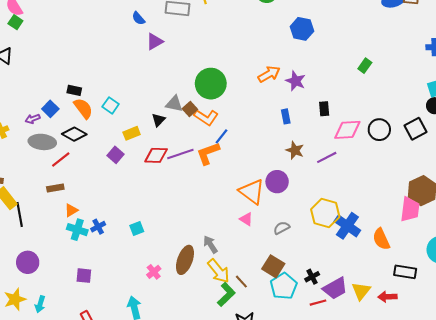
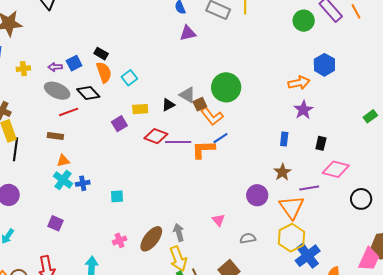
orange arrow: (269, 74) -> (299, 83), moved
black circle: (379, 130) -> (361, 199), moved
orange triangle: (252, 192) -> (292, 207), moved

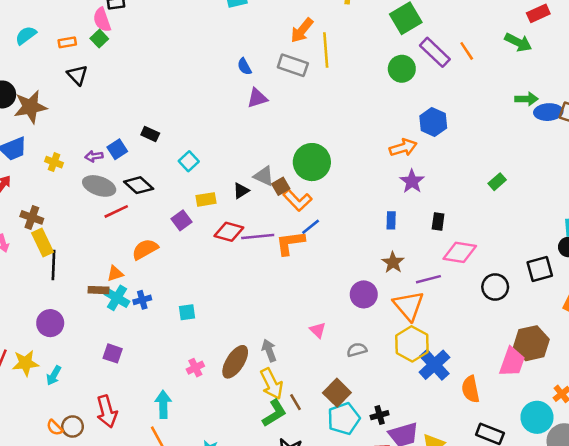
yellow cross: (23, 69) -> (54, 162), turned 32
orange semicircle: (104, 72) -> (145, 249), moved, turned -95
brown rectangle: (55, 136) -> (99, 290), moved

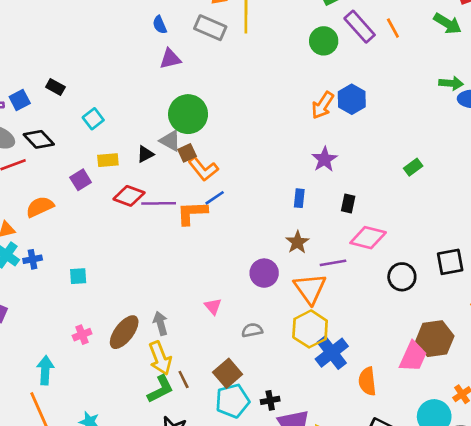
orange arrow: (403, 148) -> (323, 105), moved, turned 136
green circle: (312, 162) -> (188, 114), moved

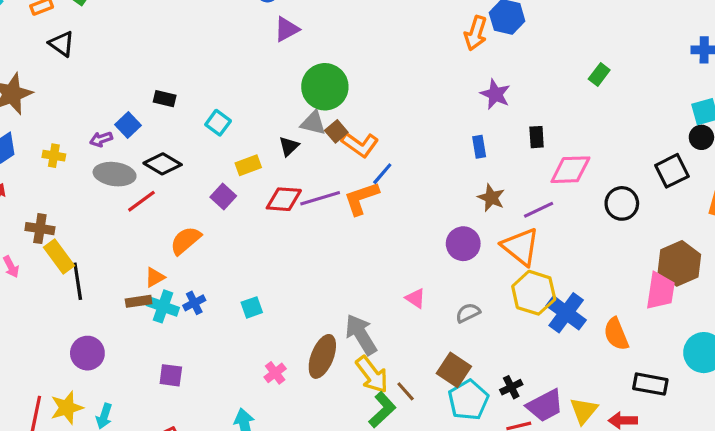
gray arrow: (161, 323) -> (361, 335), size x1.5

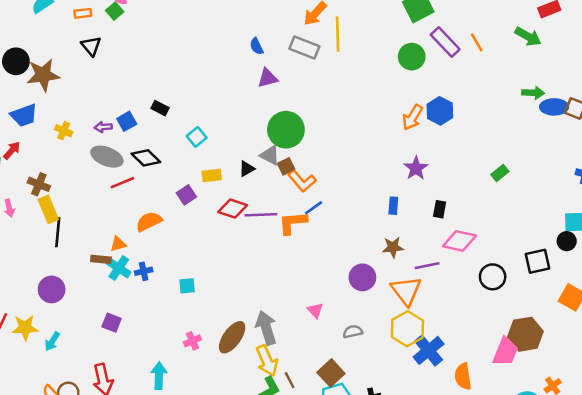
brown star: (491, 198) -> (393, 247), turned 30

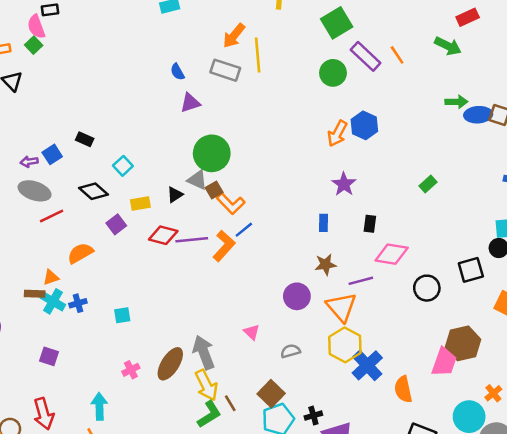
black diamond: (146, 158) -> (93, 191), moved
orange L-shape: (293, 223) -> (224, 246), turned 140

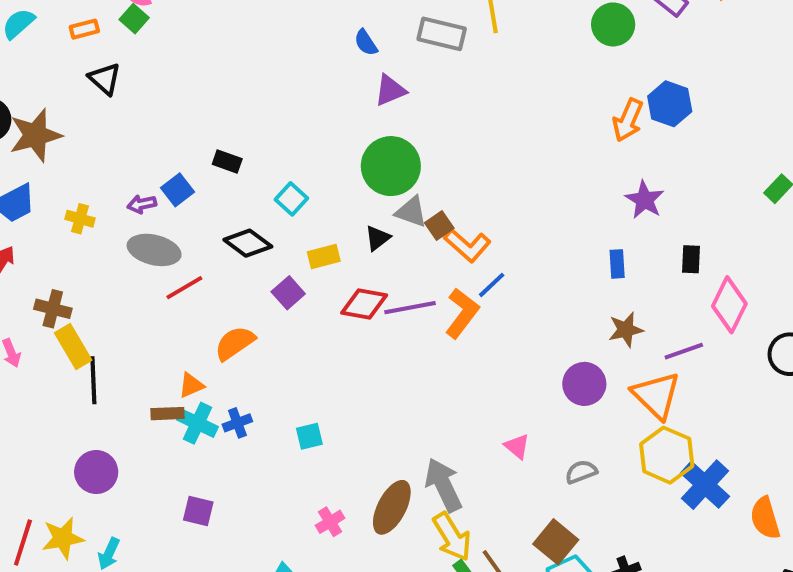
green circle: (212, 153) -> (391, 166), moved
pink diamond: (392, 254) -> (729, 305), turned -68

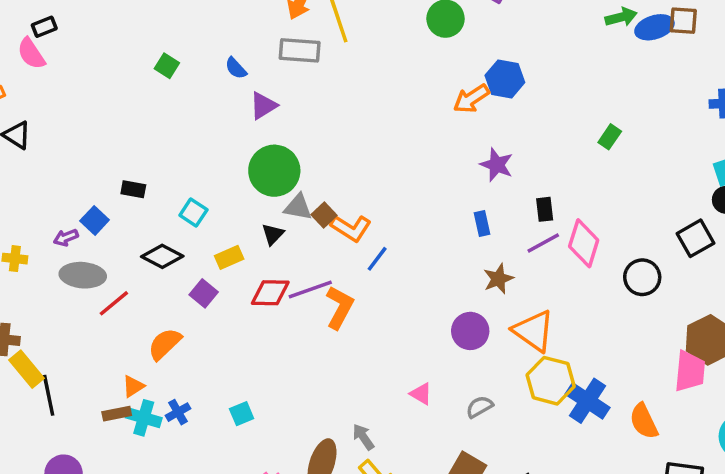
green square: (134, 19) -> (167, 66), moved
orange arrow: (628, 120) -> (471, 99), turned 42
orange L-shape: (462, 313) -> (340, 307), moved
purple line: (684, 351) -> (543, 243), moved
gray arrow: (444, 485) -> (363, 437), size x0.6

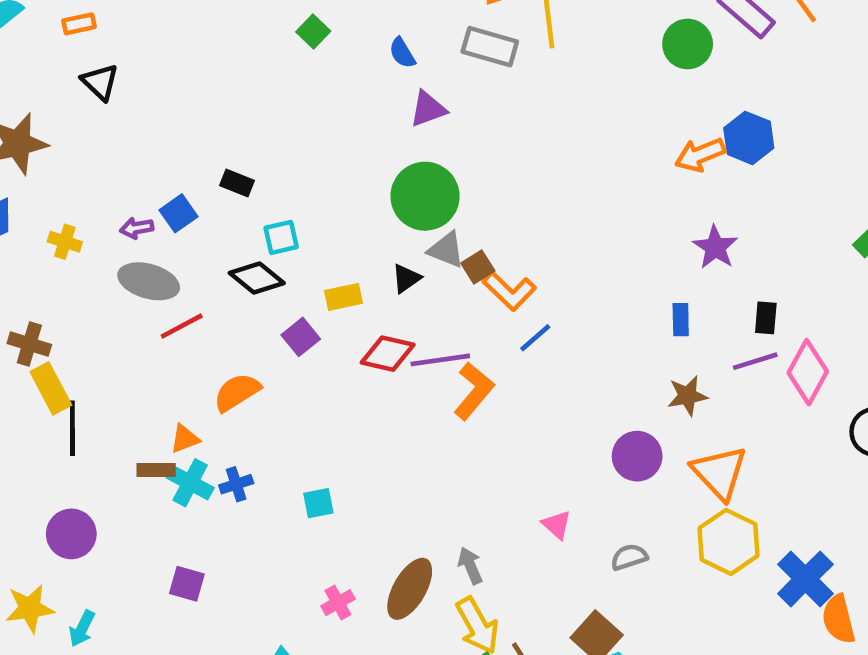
cyan square: (193, 212) -> (281, 237), moved, turned 32
blue cross: (588, 401) -> (805, 579), moved

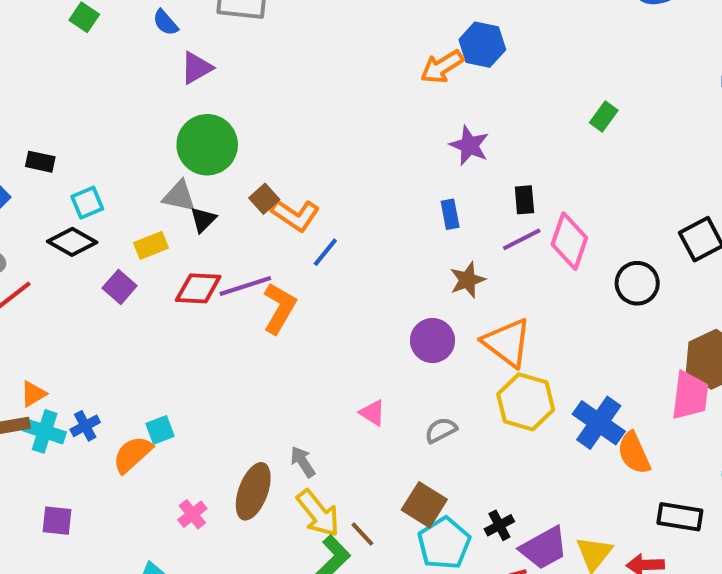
gray triangle: (446, 250) -> (179, 196), moved
orange semicircle: (237, 392) -> (132, 454), moved

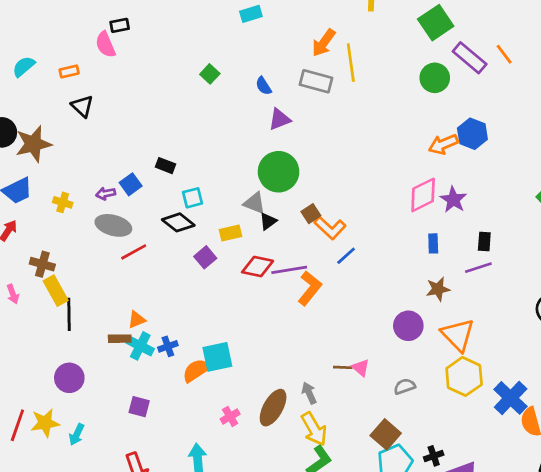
pink diamond: (569, 241) -> (423, 195), moved, turned 36
cyan square: (160, 430) -> (217, 357), size x1.6
brown line: (362, 534) -> (343, 367), moved, turned -54

